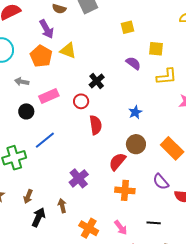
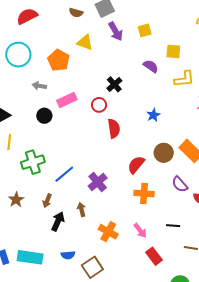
purple arrow: (47, 29) -> (116, 31), moved
yellow triangle: (68, 51) -> (85, 42), moved
blue line: (45, 140) -> (64, 174), moved
brown circle: (136, 144) -> (164, 153), moved

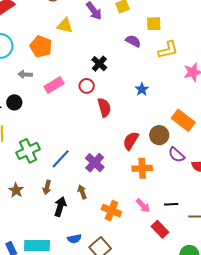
black circle: (44, 116) -> (14, 102), moved
brown circle: (164, 153) -> (159, 135), moved
black line: (173, 226) -> (171, 204), moved

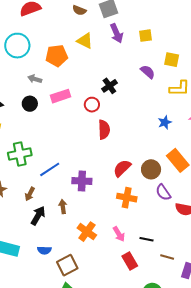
orange pentagon: (41, 47) -> (57, 56), turned 30
blue star: (142, 89) -> (165, 122), moved
black circle: (14, 102) -> (30, 104), moved
purple cross: (95, 163) -> (82, 181), turned 36

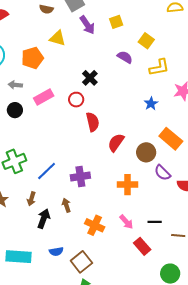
yellow square: (172, 60) -> (146, 41), turned 35
red semicircle: (122, 168) -> (116, 143), moved

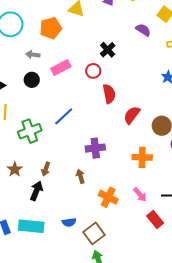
blue line: (47, 171) -> (64, 116), moved
black arrow: (44, 219) -> (36, 191), moved

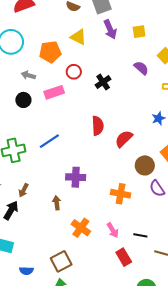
red circle: (93, 71) -> (74, 72), moved
red semicircle: (132, 115) -> (124, 139), moved
blue semicircle: (69, 222) -> (26, 271), moved

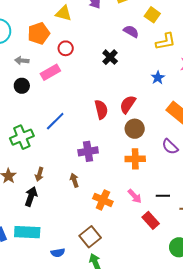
black cross: (103, 82) -> (110, 57), moved
red semicircle: (98, 126) -> (101, 110), moved
brown circle: (145, 165) -> (135, 129), moved

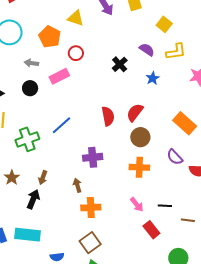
purple semicircle: (131, 31) -> (147, 50), moved
orange pentagon: (39, 33) -> (50, 37), turned -30
blue star: (158, 78) -> (153, 78), moved
orange cross: (103, 200) -> (91, 208), moved, turned -30

